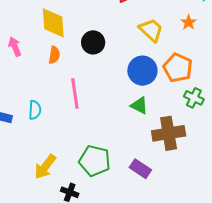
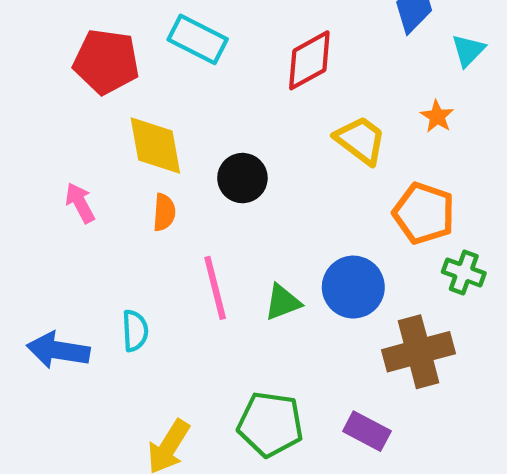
blue circle: (142, 71) -> (353, 287), moved
green triangle: (139, 105) -> (283, 302), moved, turned -42

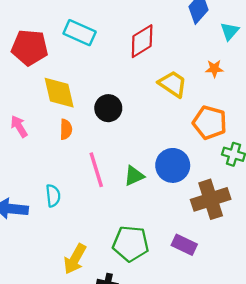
orange star: (437, 116) -> (214, 69), turned -30

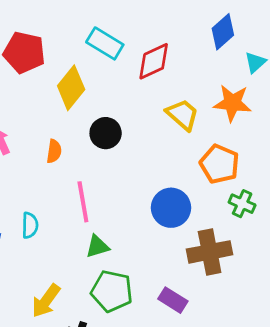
cyan rectangle: (80, 33) -> (105, 43), moved
orange star: (214, 69) -> (232, 103), size x1.8
yellow diamond: (59, 93) -> (71, 88), moved, turned 45
green triangle: (134, 176) -> (97, 246), moved

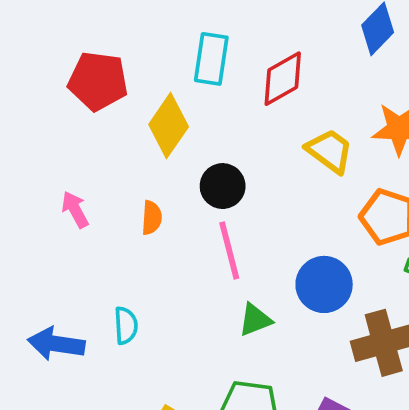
cyan rectangle: (105, 43) -> (211, 59), turned 72
pink line: (83, 202) -> (229, 251), moved
green triangle: (97, 246) -> (255, 320), moved

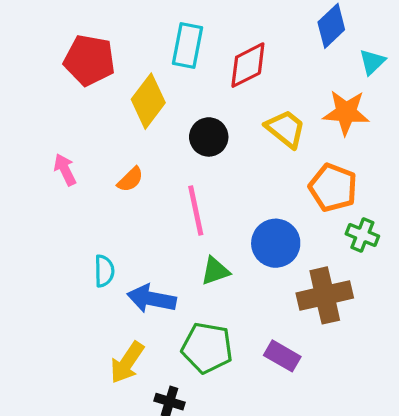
black circle: (223, 186) -> (209, 137), moved
orange semicircle: (152, 218) -> (130, 179), turned 40
blue arrow: (56, 344) -> (152, 299), moved

